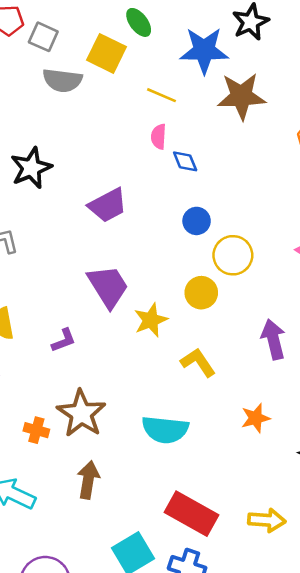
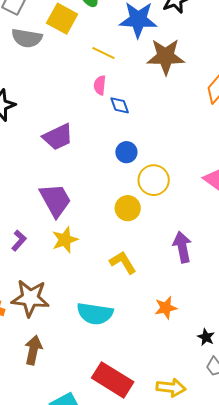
yellow star: (151, 320) -> (65, 240), moved
purple L-shape: (64, 340) -> (19, 241), turned -30
brown star: (81, 413) -> (30, 298), turned -30

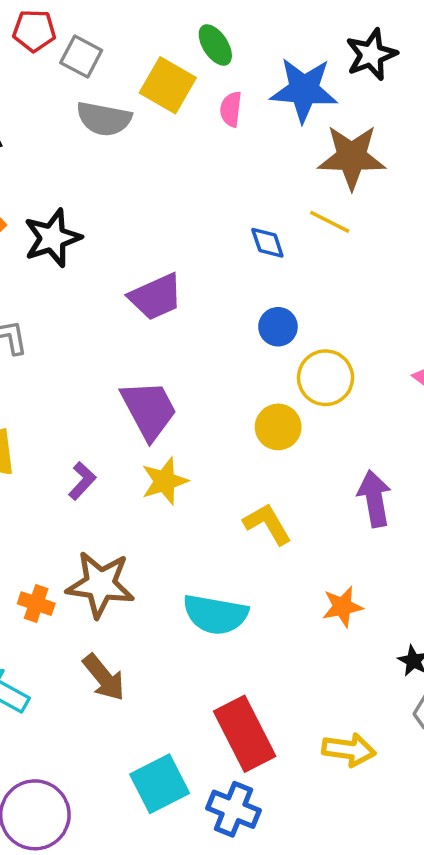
yellow line: (103, 53) -> (330, 222), moved
pink semicircle: (100, 85) -> (231, 109), moved
brown arrow: (33, 350) -> (104, 677), turned 128
red rectangle: (113, 380) -> (245, 734), turned 30

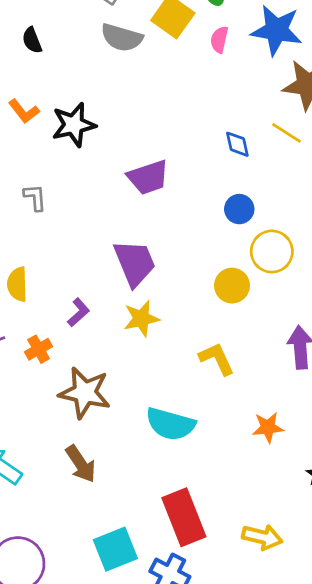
orange cross: (36, 604) -> (39, 349), moved, turned 36

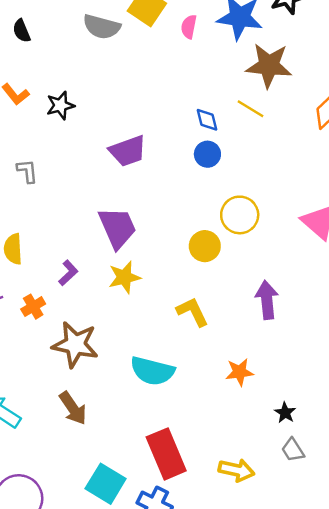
black star: (74, 125) -> (60, 105), size x0.7
blue circle: (239, 209) -> (207, 154), moved
cyan square: (115, 549) -> (106, 484), turned -36

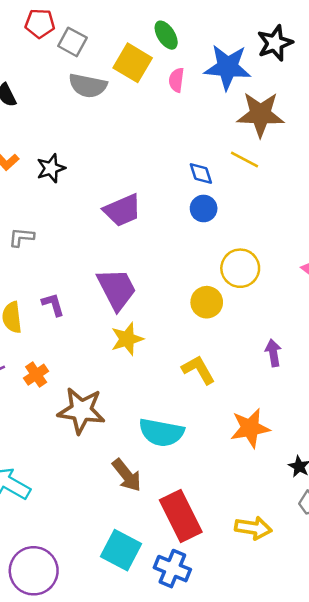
gray L-shape: (27, 171) -> (21, 237), turned -75
purple L-shape: (68, 273) -> (53, 304), moved, turned -60
purple arrow: (267, 300) -> (273, 353), size x0.7
orange star: (239, 372) -> (250, 428), size x1.4
brown arrow: (73, 408) -> (127, 475), moved

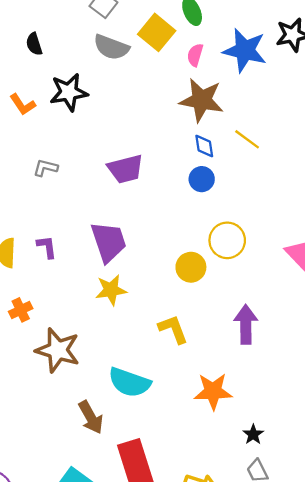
brown star: (260, 114) -> (202, 100), moved
black star: (51, 168) -> (69, 92), moved, size x1.4
gray L-shape: (21, 237) -> (45, 168), moved
purple arrow: (273, 353) -> (246, 324), size x1.5

